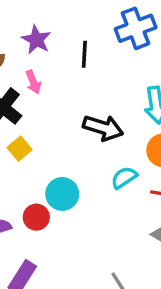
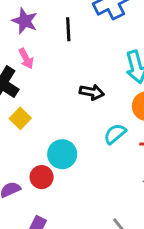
black arrow: (103, 128) -> (92, 92), size x0.7

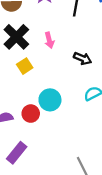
pink arrow: (26, 59) -> (49, 40), moved

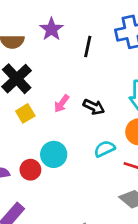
pink arrow: (49, 40) -> (62, 104), moved, turned 49

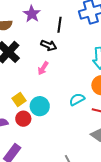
black arrow: (94, 107) -> (49, 45), moved
yellow square: (25, 113) -> (19, 99), moved

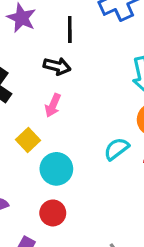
yellow square: (19, 99) -> (28, 140), moved
red circle: (23, 119) -> (53, 213), moved

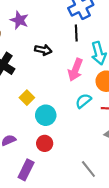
black line: (70, 29) -> (76, 33), moved
pink arrow: (53, 105) -> (75, 70), moved, size x1.5

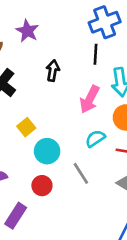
black arrow: (43, 50) -> (53, 71), turned -98
gray line: (88, 169) -> (81, 173), moved

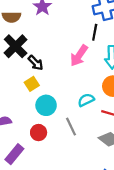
black arrow: (53, 71) -> (36, 63), moved, turned 119
pink arrow: (90, 99) -> (79, 56), moved

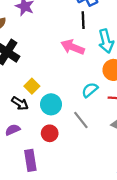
pink arrow: (79, 56) -> (73, 47), turned 90
black arrow: (36, 63) -> (20, 103), moved
purple rectangle: (14, 154) -> (30, 160), turned -36

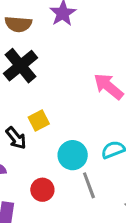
cyan circle: (51, 104) -> (73, 155), moved

